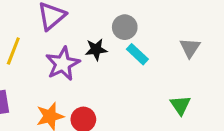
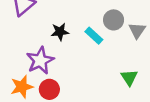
gray circle: (125, 27) -> (114, 20), moved
purple star: (63, 64) -> (40, 61), moved

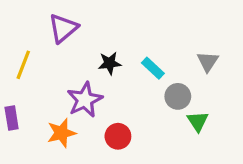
gray circle: (114, 20) -> (178, 96), moved
red circle: (49, 89) -> (118, 136), moved

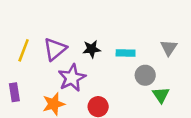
purple triangle: (63, 28) -> (55, 49), moved
cyan rectangle: (153, 68) -> (126, 53), turned -42

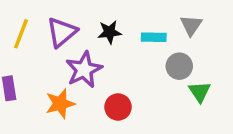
gray triangle: (169, 48) -> (191, 25), moved

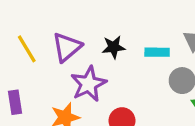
yellow line: (21, 34) -> (27, 49), turned -52

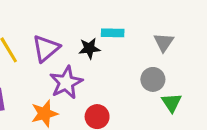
cyan rectangle: (157, 52) -> (113, 33), moved

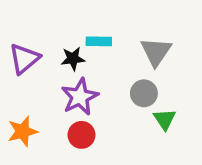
gray triangle: (164, 42) -> (156, 52), size x1.4
purple star: (66, 83) -> (80, 97), moved

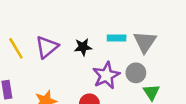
cyan rectangle: (99, 41) -> (117, 38), moved
purple star: (80, 97) -> (106, 75), moved

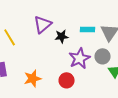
purple triangle: (47, 47) -> (43, 24), moved

